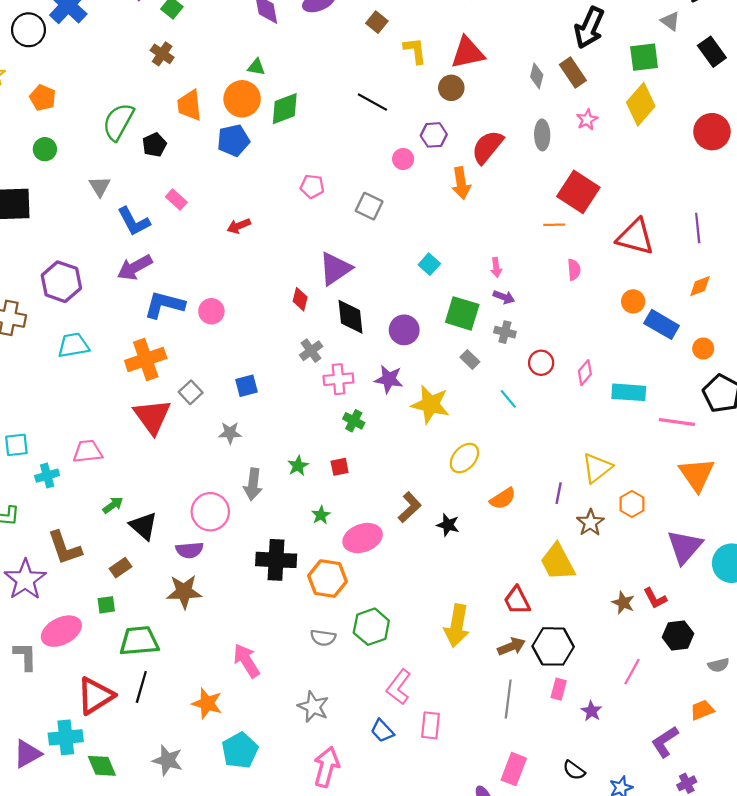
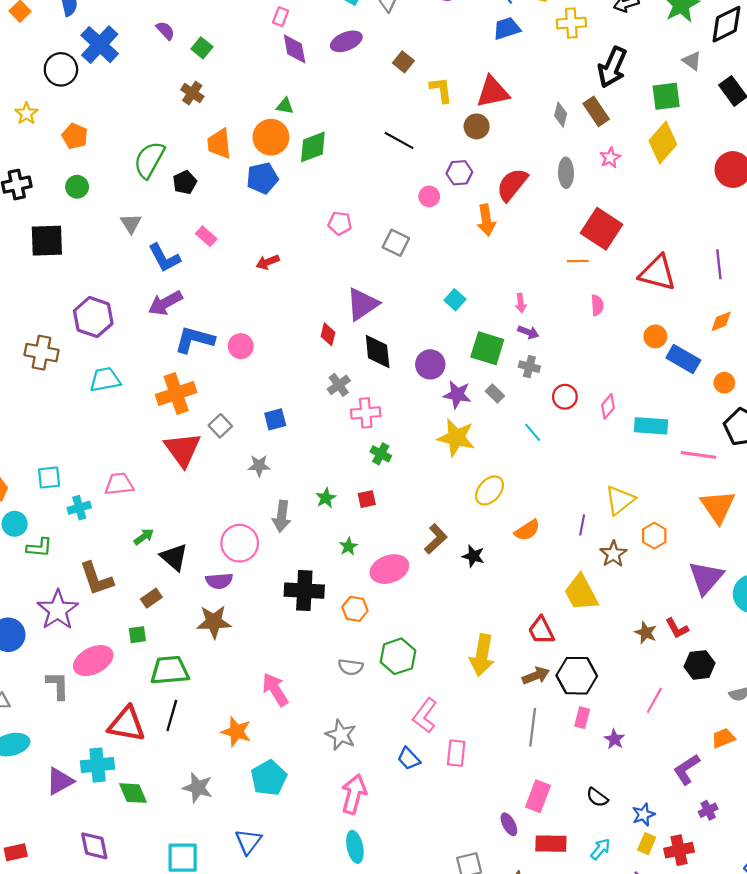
purple star: (389, 379) -> (457, 395), moved
orange hexagon: (328, 579) -> (355, 609), size x0.7
red triangle: (95, 696) -> (127, 724), turned 42

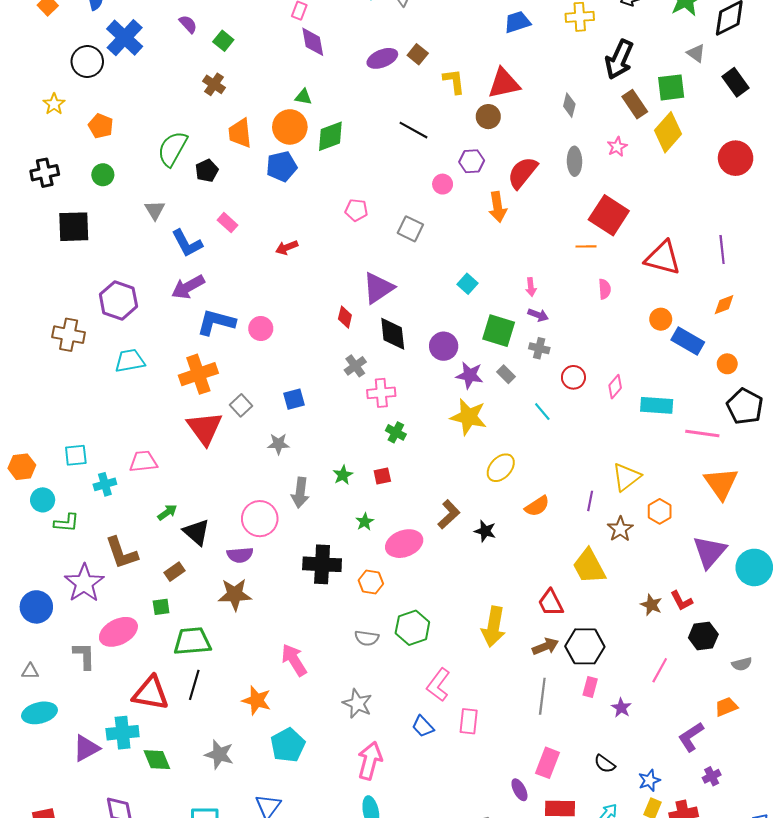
purple ellipse: (346, 41) -> (382, 58), moved
brown rectangle: (596, 111) -> (635, 104), moved

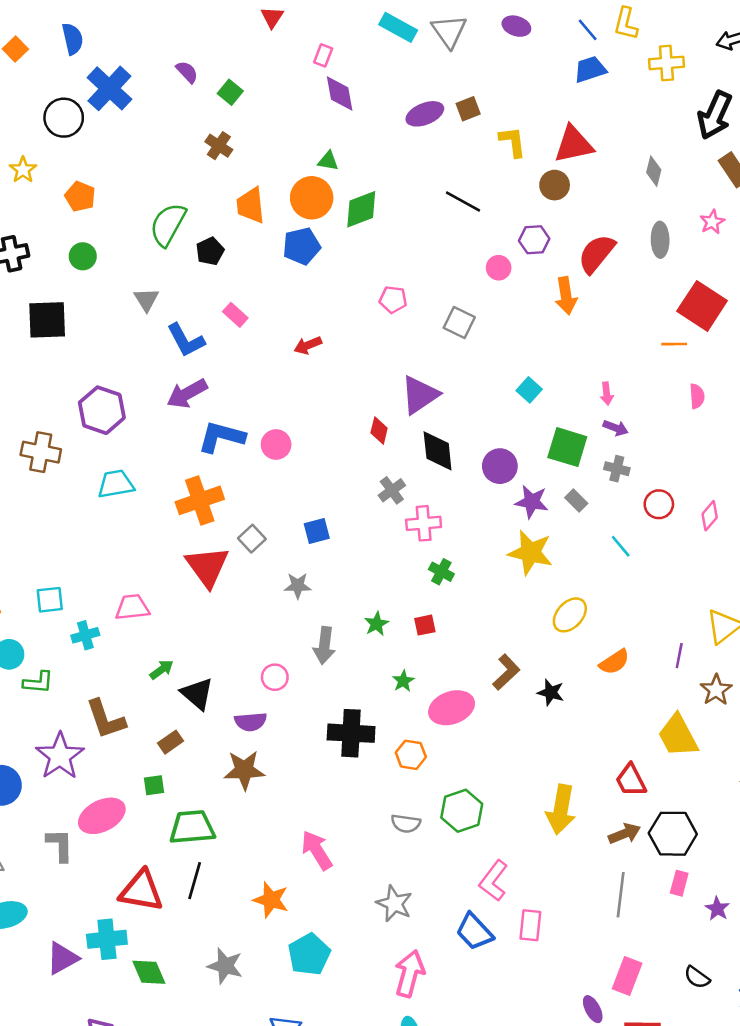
brown square: (418, 54) -> (468, 109), turned 30
pink circle: (260, 519) -> (275, 677), size x0.6
blue trapezoid: (423, 726) -> (474, 932), size x1.4

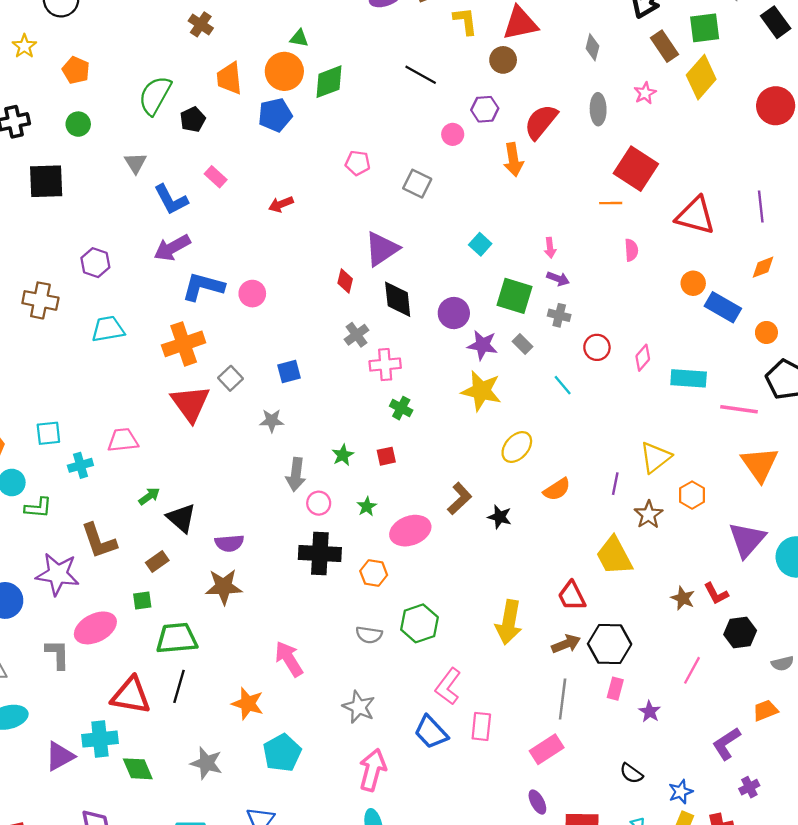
purple hexagon: (102, 410) -> (95, 263), size x0.7
pink circle: (275, 677) -> (319, 503), moved
purple star: (60, 756) -> (58, 574), turned -30
pink rectangle: (627, 976) -> (547, 749), moved, turned 36

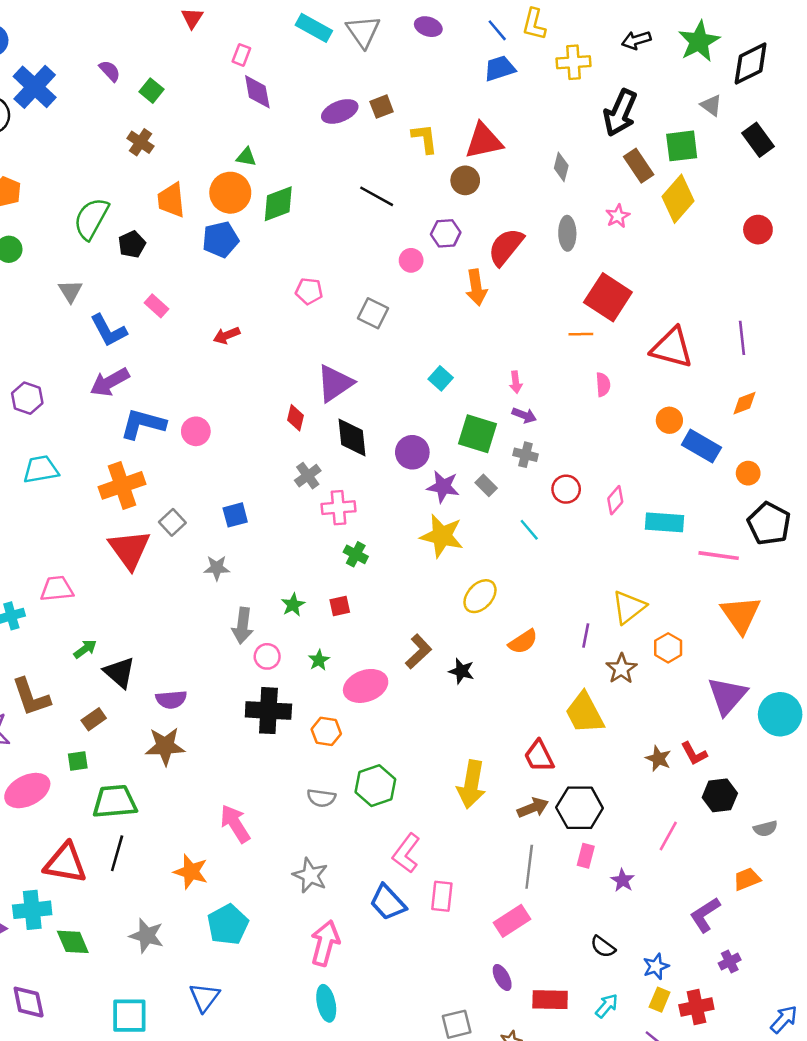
red circle: (776, 106) -> (758, 230), size x0.7

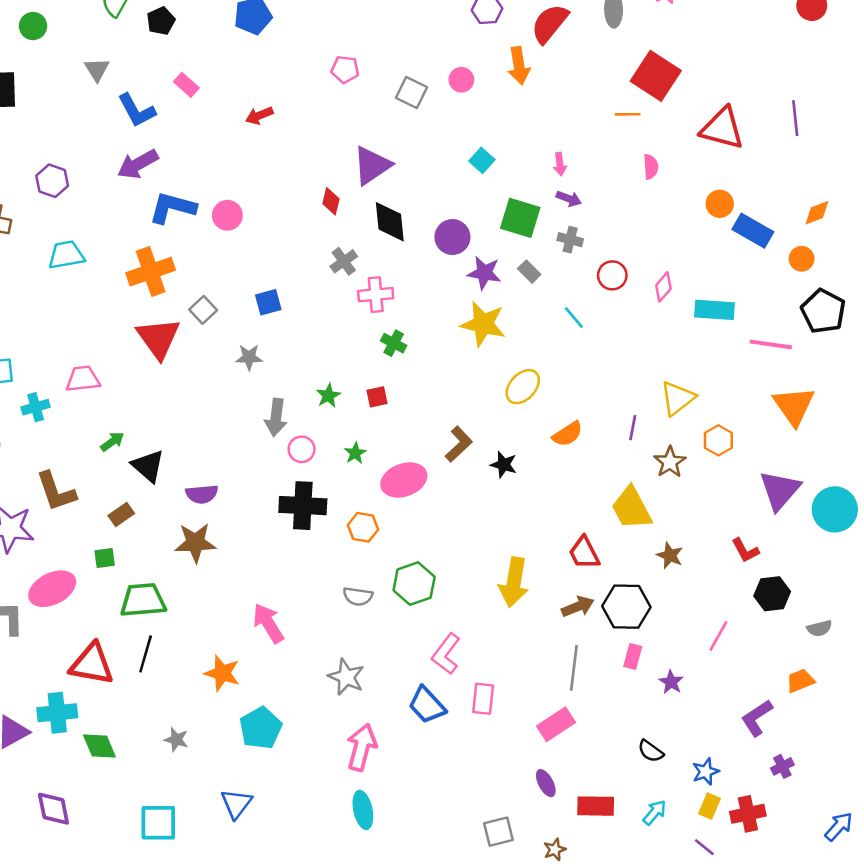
pink circle: (411, 260) -> (461, 80), moved
orange diamond: (744, 403) -> (817, 213), moved
brown star: (658, 759) -> (670, 555), moved
gray star: (147, 936) -> (176, 740), size x0.7

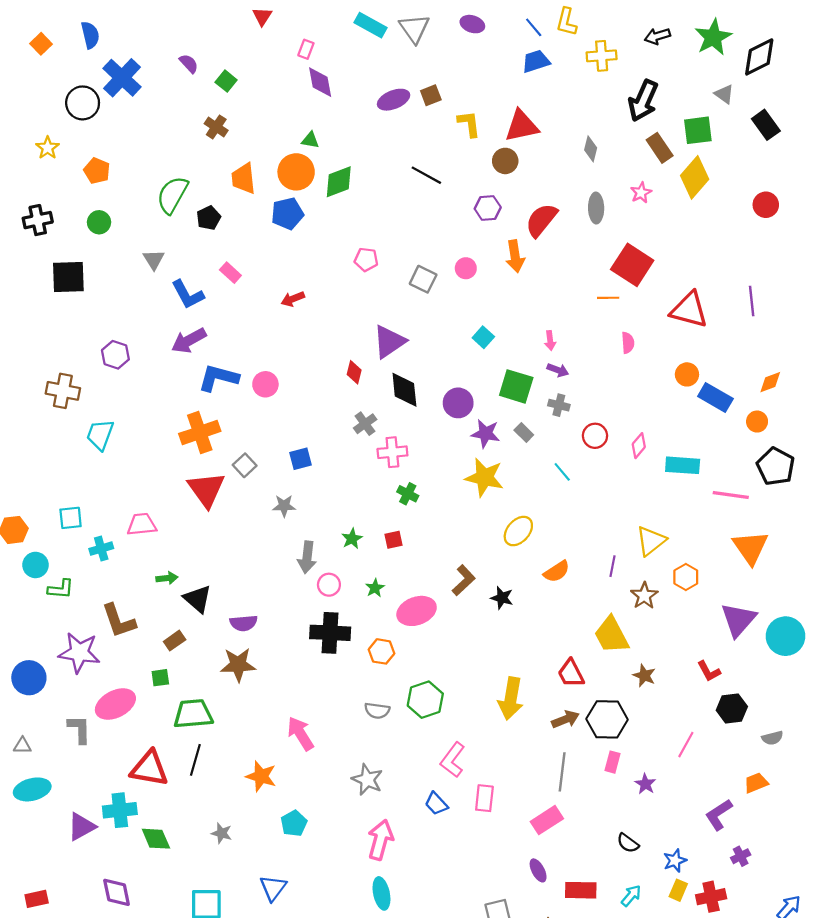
cyan trapezoid: (66, 255) -> (100, 435), moved, turned -60
green arrow: (112, 442) -> (167, 578), turned 30
blue trapezoid: (427, 705) -> (436, 804), size x0.7
cyan pentagon: (261, 728) -> (294, 823), size x0.7

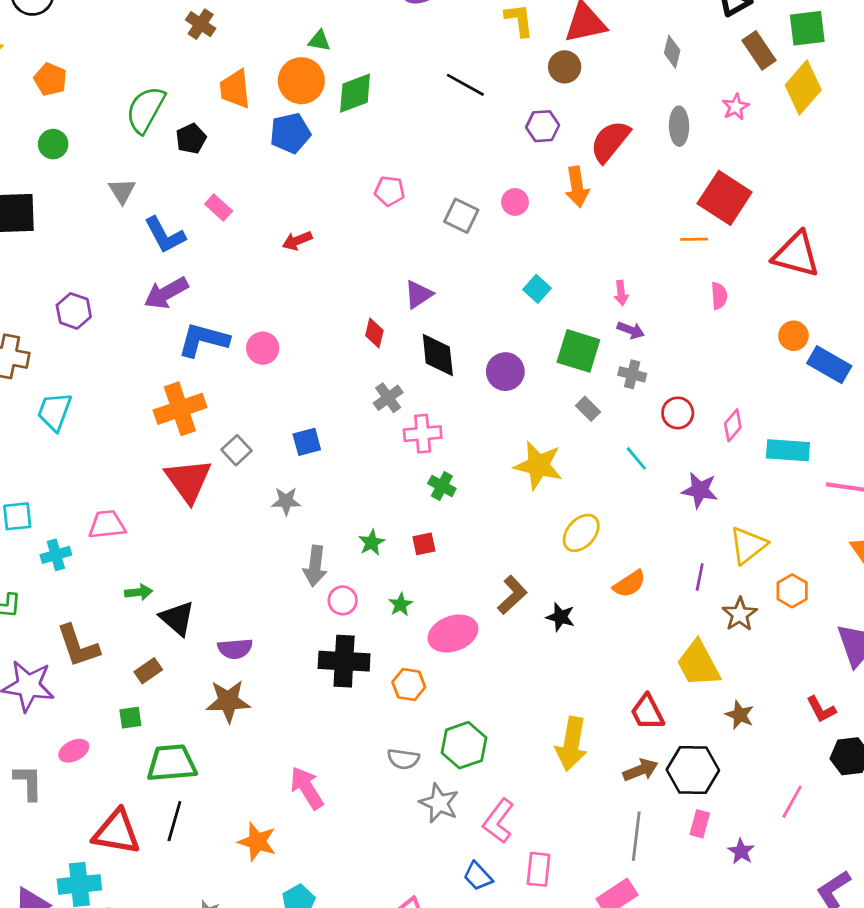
purple triangle: (389, 342) -> (418, 294), size x0.7
purple star: (486, 434) -> (700, 490), moved
pink ellipse: (115, 704) -> (74, 751), size x0.6
gray star: (367, 780) -> (439, 803), moved

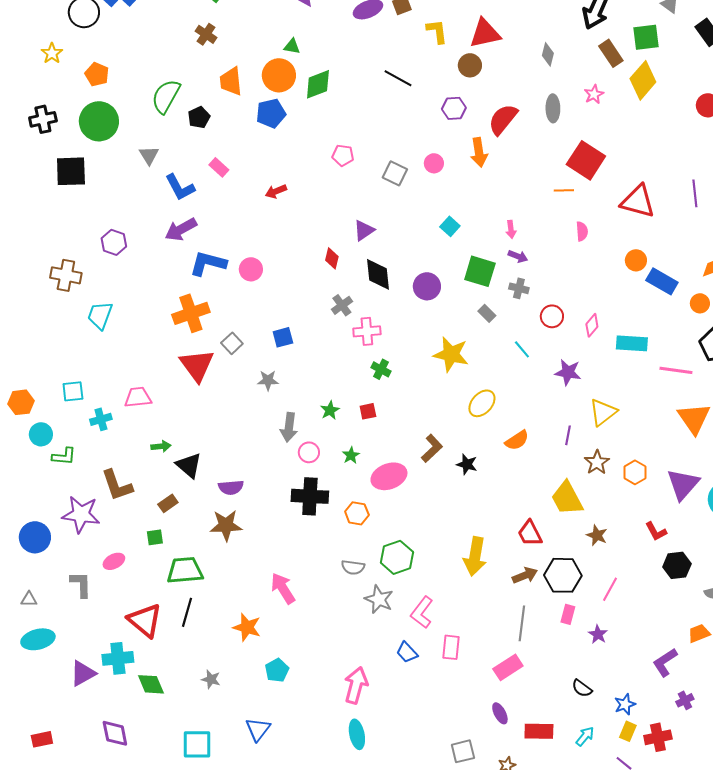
green circle: (53, 144) -> (99, 121), size x1.8
orange hexagon: (792, 591) -> (635, 472), moved
pink line: (792, 802) -> (610, 589), moved
red triangle: (117, 832) -> (145, 620), turned 30

